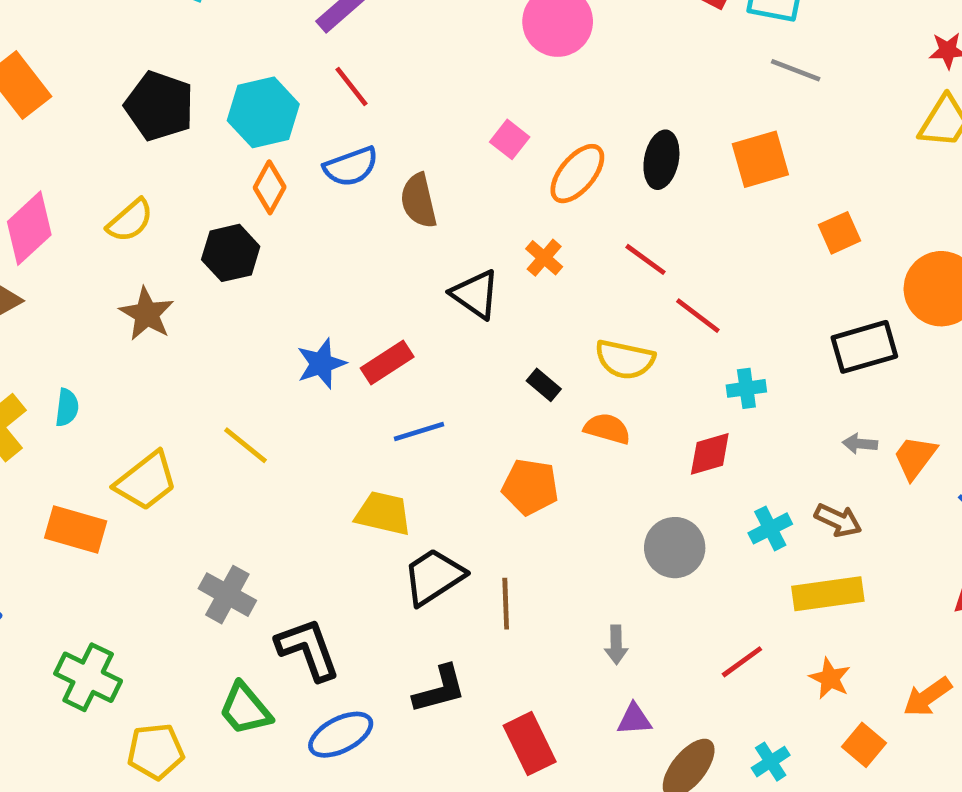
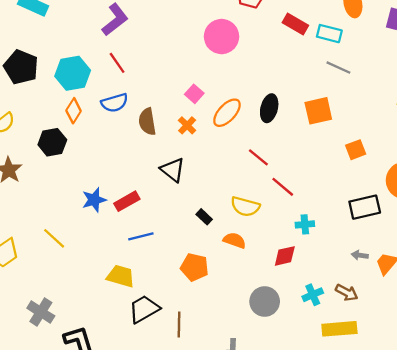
orange cross: (544, 258) -> (187, 125), moved

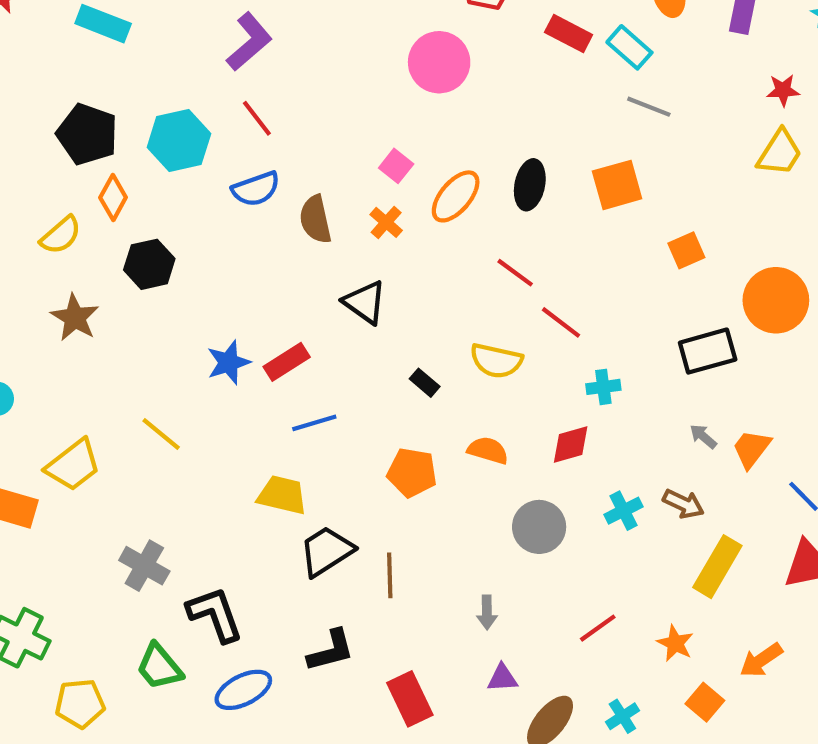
cyan rectangle: (329, 34) -> (629, 47), turned 30
orange diamond: (74, 111) -> (113, 197), moved
orange semicircle: (234, 240) -> (488, 450), moved
gray arrow: (360, 255) -> (703, 436), turned 35
yellow rectangle: (339, 329) -> (717, 567), moved, turned -52

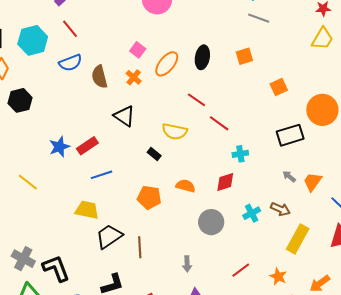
orange square: (617, 185) -> (244, 56), size x0.7
yellow semicircle: (496, 361) -> (175, 131), moved
gray cross: (144, 566) -> (23, 259), moved

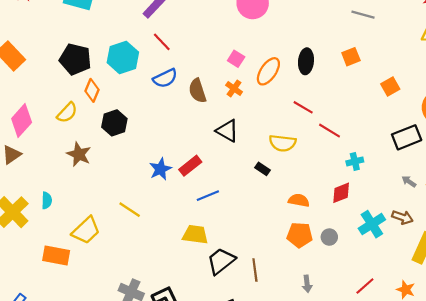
orange pentagon: (149, 197) -> (300, 235), moved
cyan cross: (252, 213) -> (372, 224), size x1.4
gray circle: (211, 222) -> (329, 237), size x0.6

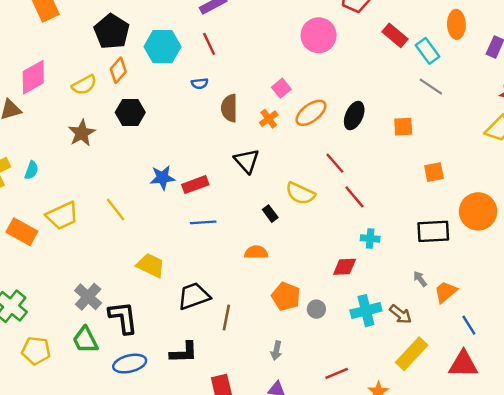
blue semicircle: (165, 78) -> (200, 83), size x0.6
orange semicircle: (299, 200) -> (256, 252), moved, turned -30
yellow trapezoid: (195, 234) -> (151, 265), moved

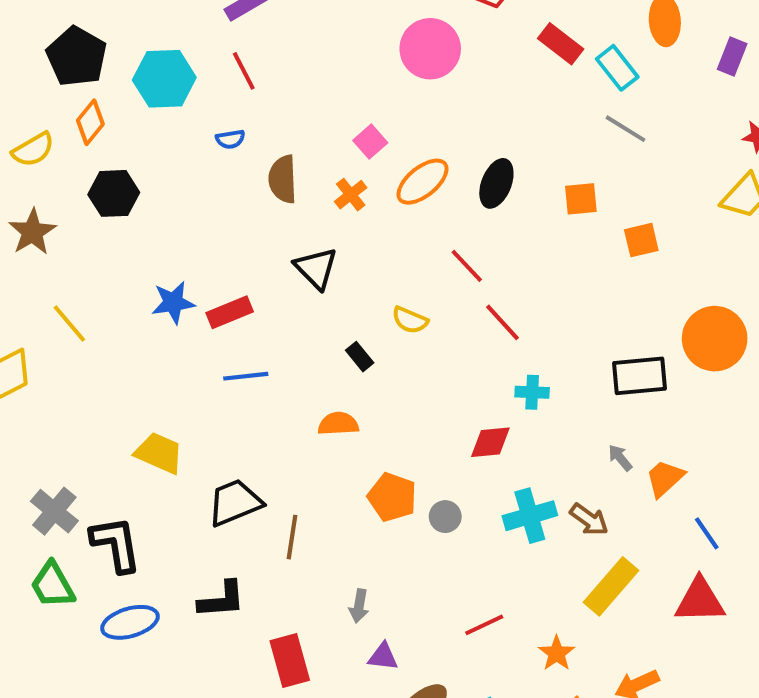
orange square: (434, 172) -> (641, 240), moved
yellow semicircle: (300, 193) -> (410, 320), size x0.7
yellow line: (116, 209) -> (69, 324), moved
gray arrow: (276, 351) -> (359, 606), moved

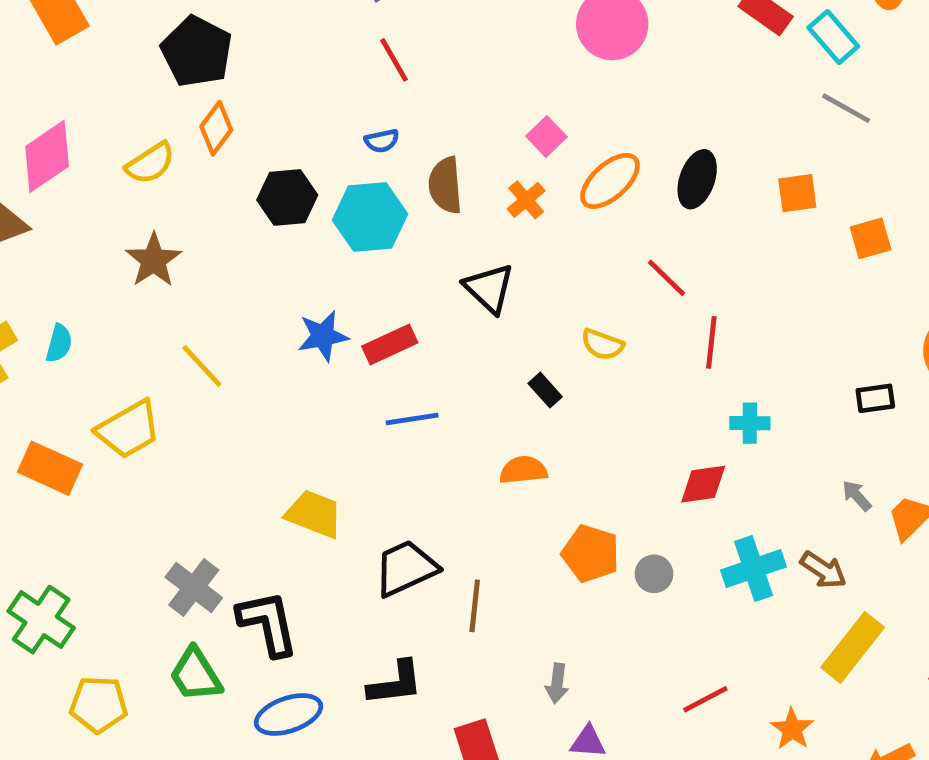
cyan hexagon: (164, 79) -> (370, 217), moved
black hexagon: (114, 193) -> (287, 197), moved
red line: (502, 322) -> (711, 342), turned 51
black rectangle: (639, 376) -> (875, 398), size x0.6

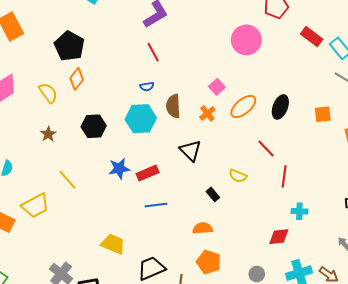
yellow semicircle: (150, 163) -> (48, 93), turned -95
black hexagon: (287, 197) -> (94, 126), moved
brown star: (154, 260) -> (48, 134), size x0.7
orange pentagon: (591, 554) -> (209, 262), moved

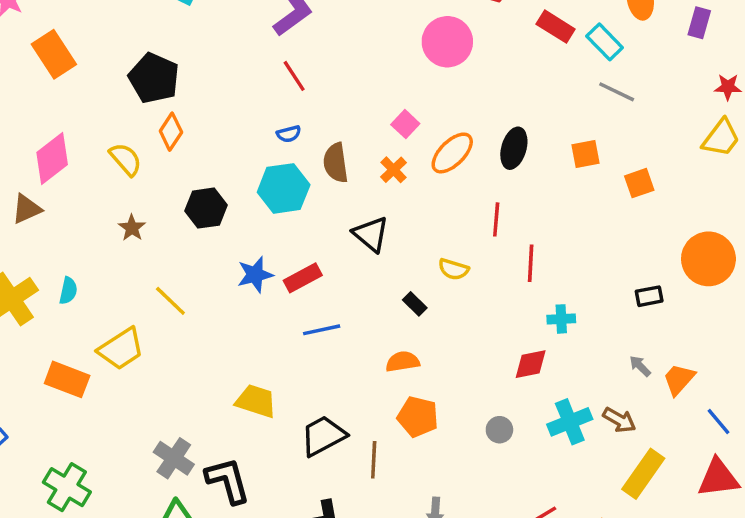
red line: (266, 148) -> (496, 219), turned 54

